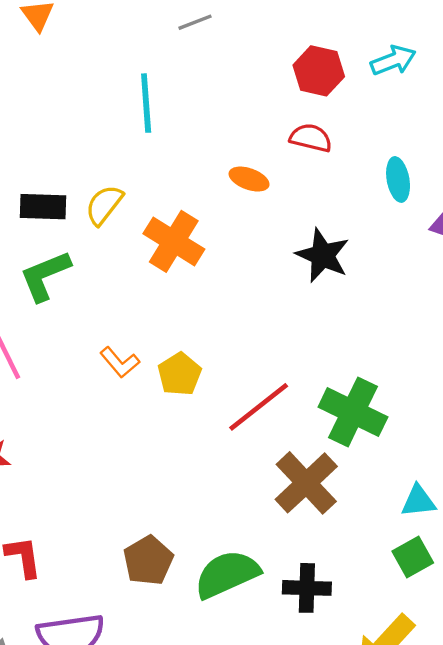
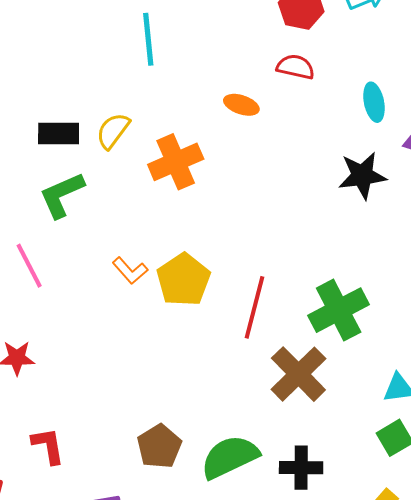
orange cross: (174, 241) -> (176, 162), turned 36
black star: (323, 255) -> (362, 175), moved, turned -30
yellow pentagon: (180, 374) -> (183, 280), size x1.4
red line: (259, 407) -> (255, 307), turned -36
green cross: (353, 412) -> (339, 310), turned 38

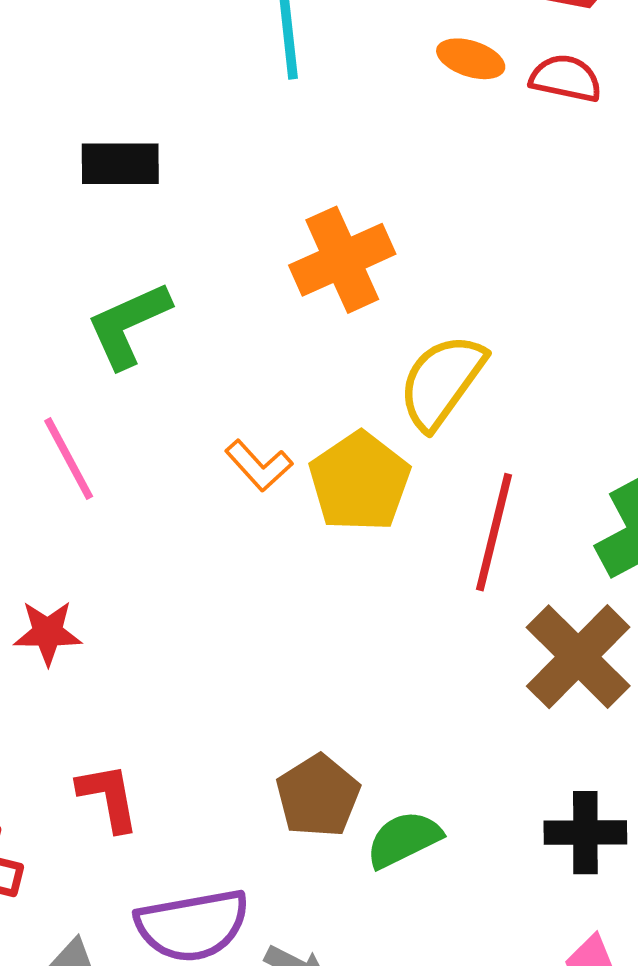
orange ellipse: (241, 105) -> (471, 59), moved
yellow semicircle: (113, 131) -> (442, 381), moved, size x1.4
black rectangle: (59, 134) -> (120, 164), moved
green semicircle: (230, 457) -> (404, 839), moved, size x0.7

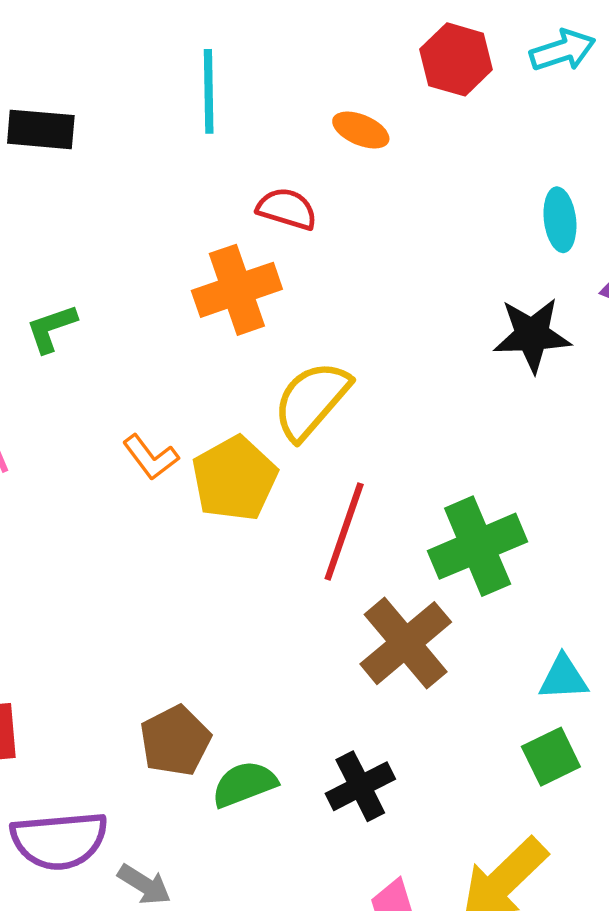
red semicircle: (566, 78) -> (287, 209), moved
black rectangle: (120, 164) -> (41, 129), moved
green L-shape: (128, 325) -> (51, 328), size x0.7
black cross: (585, 833) -> (360, 786), moved, turned -32

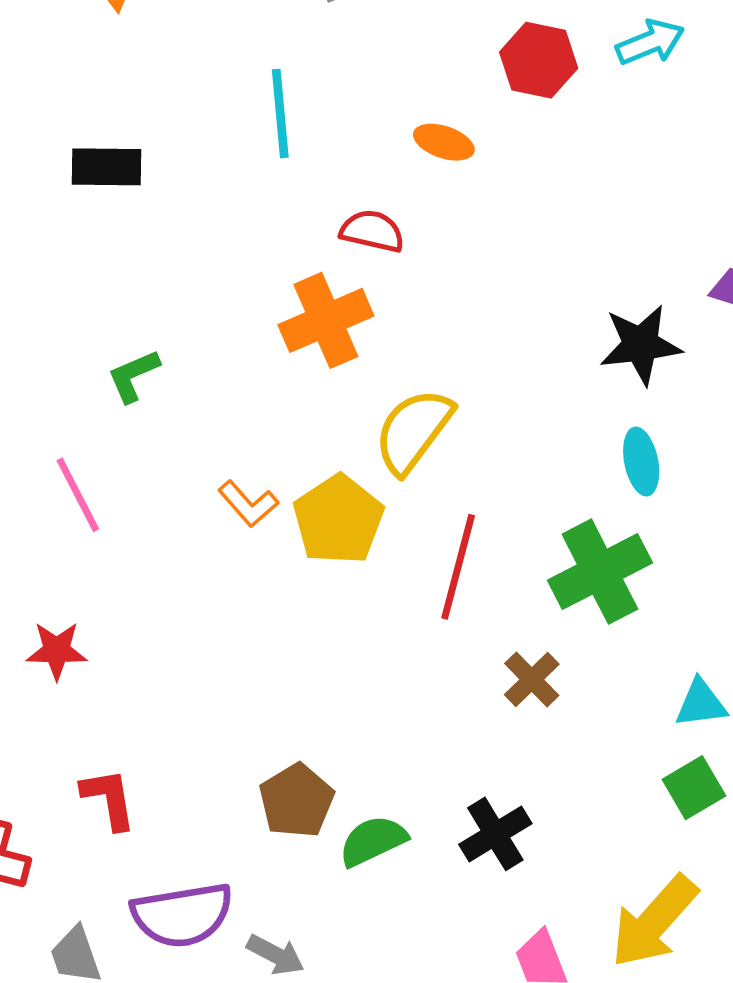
cyan ellipse: (560, 220) -> (641, 462), moved
brown cross: (406, 643) -> (532, 679), size x0.6

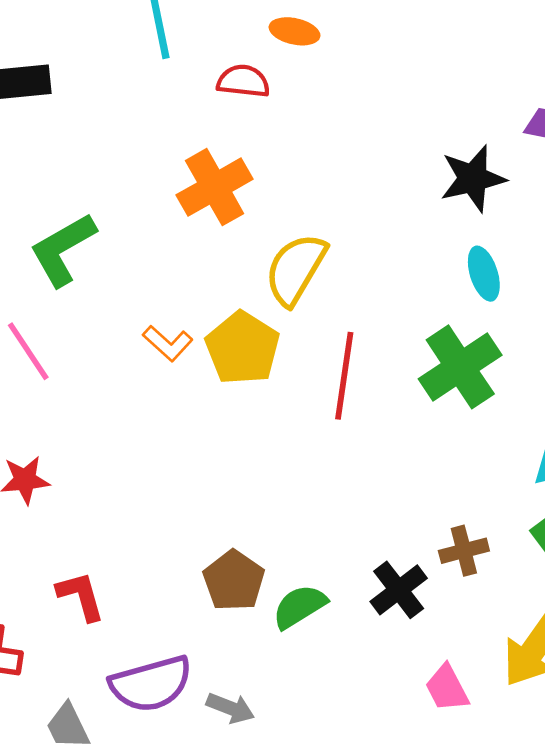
red semicircle: (372, 231) -> (243, 81), moved
green L-shape: (133, 376) -> (63, 249), size x1.6
brown cross: (532, 679) -> (464, 551), moved, turned 36

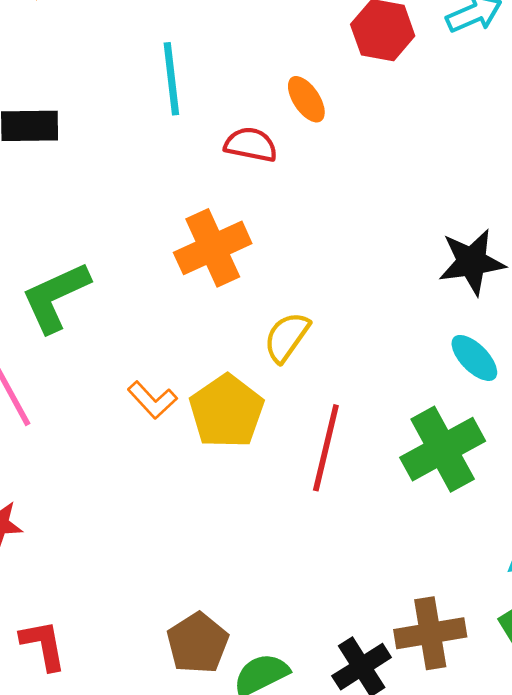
orange ellipse: (295, 31) -> (306, 99), turned 39
yellow semicircle: (296, 269) -> (287, 337), size x0.7
cyan ellipse: (484, 274) -> (474, 358), turned -32
brown cross: (464, 551) -> (430, 633), size x1.4

